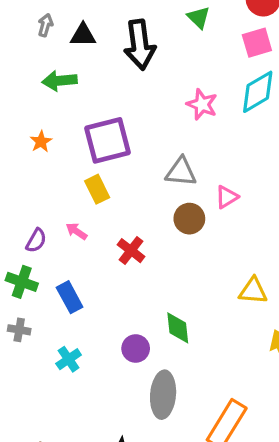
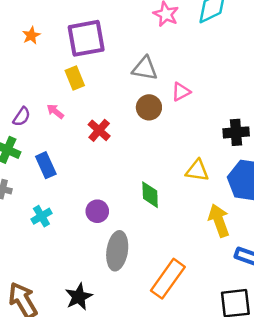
green diamond: (178, 328) -> (150, 195), moved

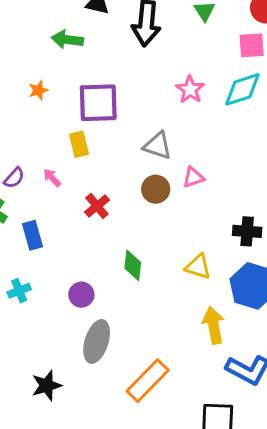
green diamond: (150, 195) -> (133, 265), moved

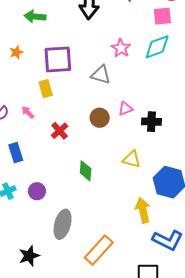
gray triangle: (158, 146) -> (101, 75), moved
black cross: (247, 231) -> (151, 122), moved
yellow triangle: (198, 267) -> (132, 159), moved
purple circle: (81, 295) -> (37, 191), moved

